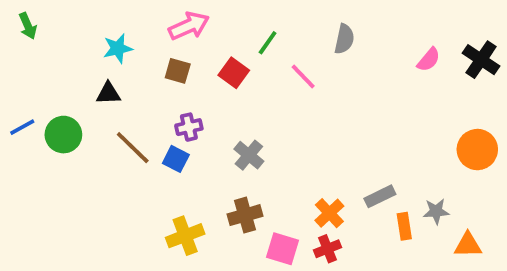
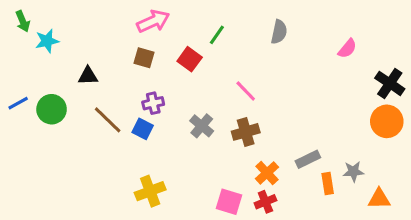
cyan star: (118, 48) -> (47, 41), moved
black cross: (481, 60) -> (390, 83), moved
pink line: (303, 76) -> (246, 91), moved
brown cross: (245, 215) -> (246, 132), moved

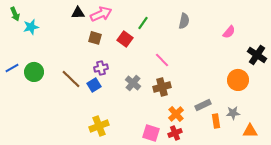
black triangle: (88, 76) -> (78, 13), moved
orange circle: (387, 121) -> (238, 80), moved
blue square: (143, 129) -> (94, 85), turned 32

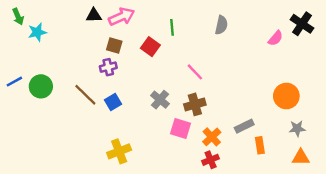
green line: (143, 23) -> (172, 27), turned -40
black cross: (257, 55) -> (302, 24), moved
purple cross: (101, 68) -> (108, 67), moved
gray star: (233, 113) -> (297, 129), moved
pink square: (151, 133) -> (180, 129), moved

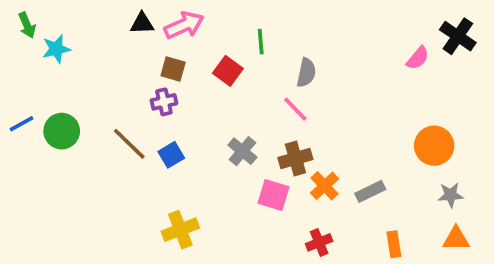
gray semicircle: (221, 25) -> (306, 73), moved
orange cross: (212, 137) -> (325, 186), moved
orange rectangle: (260, 145) -> (394, 244), moved

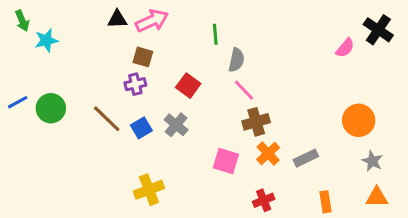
red square: (228, 71) -> (188, 86), moved
gray semicircle: (306, 73) -> (236, 60), moved
gray cross: (242, 151) -> (176, 125), moved
brown cross: (295, 158) -> (256, 122), moved
gray star: (451, 195) -> (372, 161), turned 30

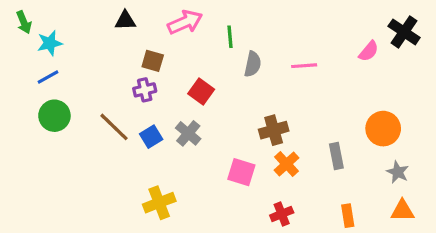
pink arrow: (152, 21) -> (185, 22), moved
pink line: (244, 90) -> (304, 66), moved, turned -50
blue line: (18, 102) -> (48, 77), moved
gray rectangle: (306, 158) -> (336, 156), moved, turned -75

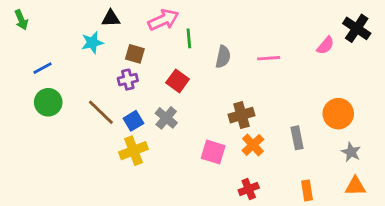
green line: (230, 37) -> (189, 38), moved
cyan star: (50, 43) -> (92, 43), moved
yellow cross: (159, 203) -> (133, 151), moved

